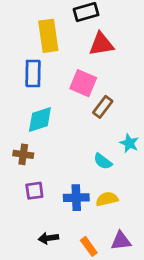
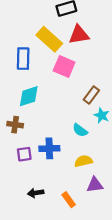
yellow rectangle: (48, 36) -> (49, 39), moved, turned -40
brown rectangle: (103, 107) -> (91, 95), moved
blue cross: (76, 198) -> (49, 148), moved
purple triangle: (121, 241) -> (95, 185), moved

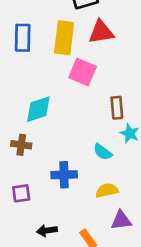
yellow rectangle: (49, 39) -> (64, 38), turned 55
blue rectangle: (23, 59) -> (23, 38), moved
brown rectangle: (91, 95) -> (117, 108), turned -42
purple square: (24, 154) -> (21, 193), moved

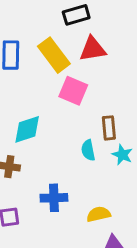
yellow rectangle: (64, 38) -> (54, 55), turned -44
cyan semicircle: (103, 152) -> (88, 150), moved, turned 42

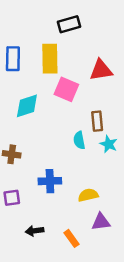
red triangle: (93, 49) -> (101, 70), moved
yellow rectangle: (54, 55) -> (50, 59), turned 36
cyan diamond: (27, 129) -> (27, 106), moved

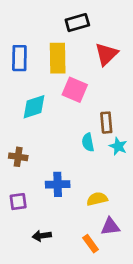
red triangle: (101, 70) -> (106, 54), moved, turned -35
orange rectangle: (72, 238) -> (91, 244), moved

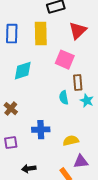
pink square: (75, 90) -> (65, 60), moved
brown cross: (18, 157) -> (11, 109), turned 32

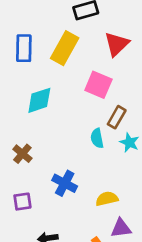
yellow rectangle: (41, 34) -> (65, 48), turned 30
brown rectangle: (78, 83) -> (117, 117), turned 35
blue cross: (41, 130) -> (65, 183), turned 30

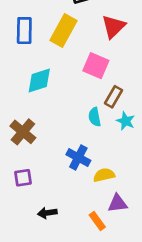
brown cross: (22, 154) -> (23, 132), size x1.4
blue cross: (65, 183) -> (78, 157), moved

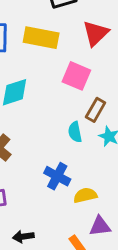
yellow rectangle: (63, 31) -> (41, 38), turned 72

